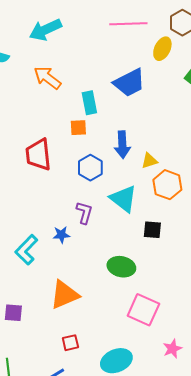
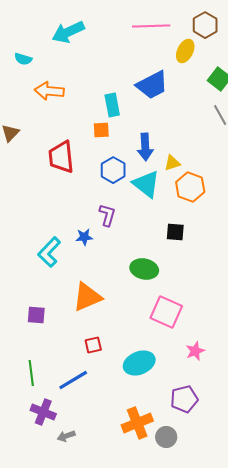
orange arrow: (47, 78) -> (49, 91), moved, turned -32
cyan triangle: (123, 199) -> (146, 184), moved

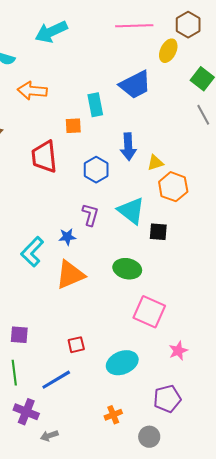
orange square: (101, 130) -> (73, 126), moved
cyan triangle: (146, 184) -> (131, 211), moved
orange triangle: (87, 297) -> (70, 275), moved
purple square: (36, 315) -> (19, 335), moved
orange cross: (137, 423) -> (113, 415), moved, size x0.6

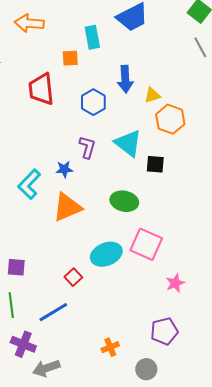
red square: (76, 345) -> (73, 277), turned -30
cyan ellipse: (122, 363) -> (106, 254), moved
gray arrow: (49, 436) -> (46, 368), size x1.5

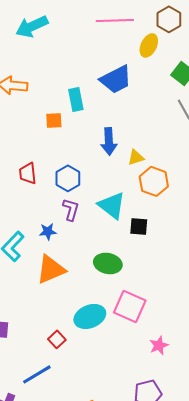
red trapezoid: (41, 89) -> (28, 173), moved, size x0.7
blue hexagon: (93, 102) -> (68, 178), moved

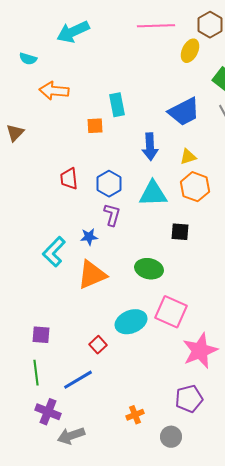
blue trapezoid: (116, 79) -> (184, 112), moved
yellow triangle: (136, 157) -> (188, 157), moved
cyan triangle: (112, 205) -> (153, 194), moved, turned -40
pink star: (159, 345) -> (200, 351), size x1.8

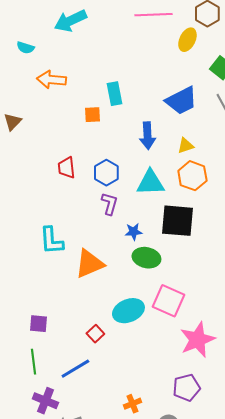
black square: (180, 232) -> (177, 221), size x1.8
blue star: (89, 237) -> (133, 232), moved
cyan L-shape: (54, 252) -> (51, 241), turned -48

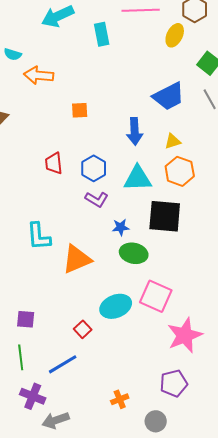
cyan semicircle: (25, 48) -> (13, 54), moved
cyan rectangle: (114, 94) -> (102, 34), moved
purple L-shape: (109, 204) -> (97, 199), turned 105

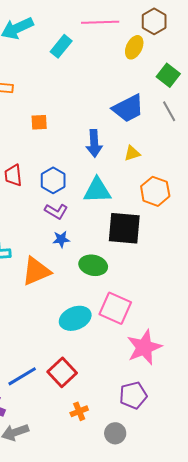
cyan rectangle: (102, 34) -> (61, 46), turned 50
orange hexagon: (180, 171) -> (155, 191), moved
blue star: (121, 227) -> (61, 239), moved
red square: (83, 329) -> (62, 372), moved, size x1.6

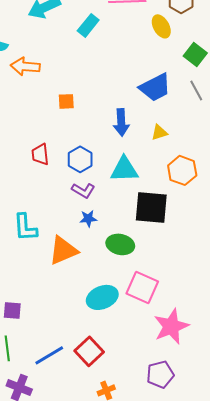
yellow ellipse: (134, 47) -> (161, 26), turned -55

